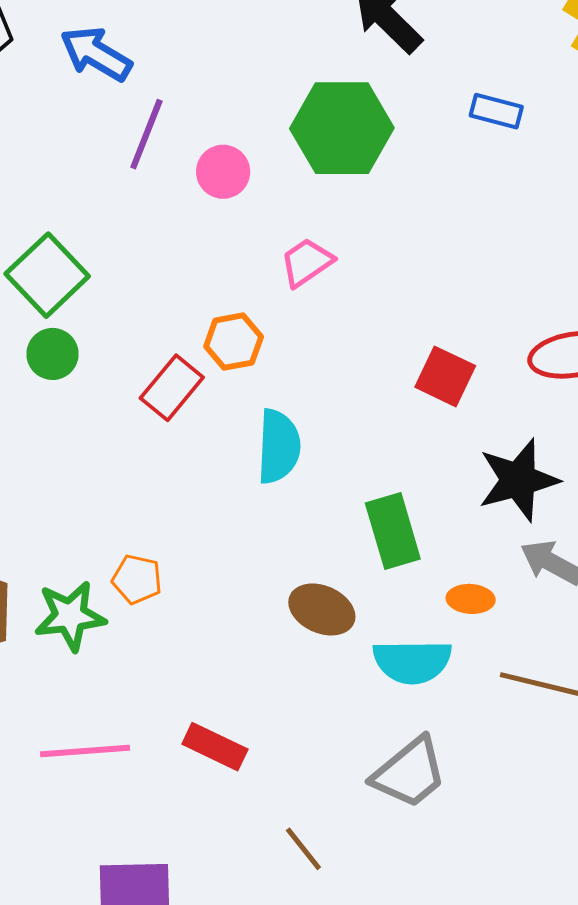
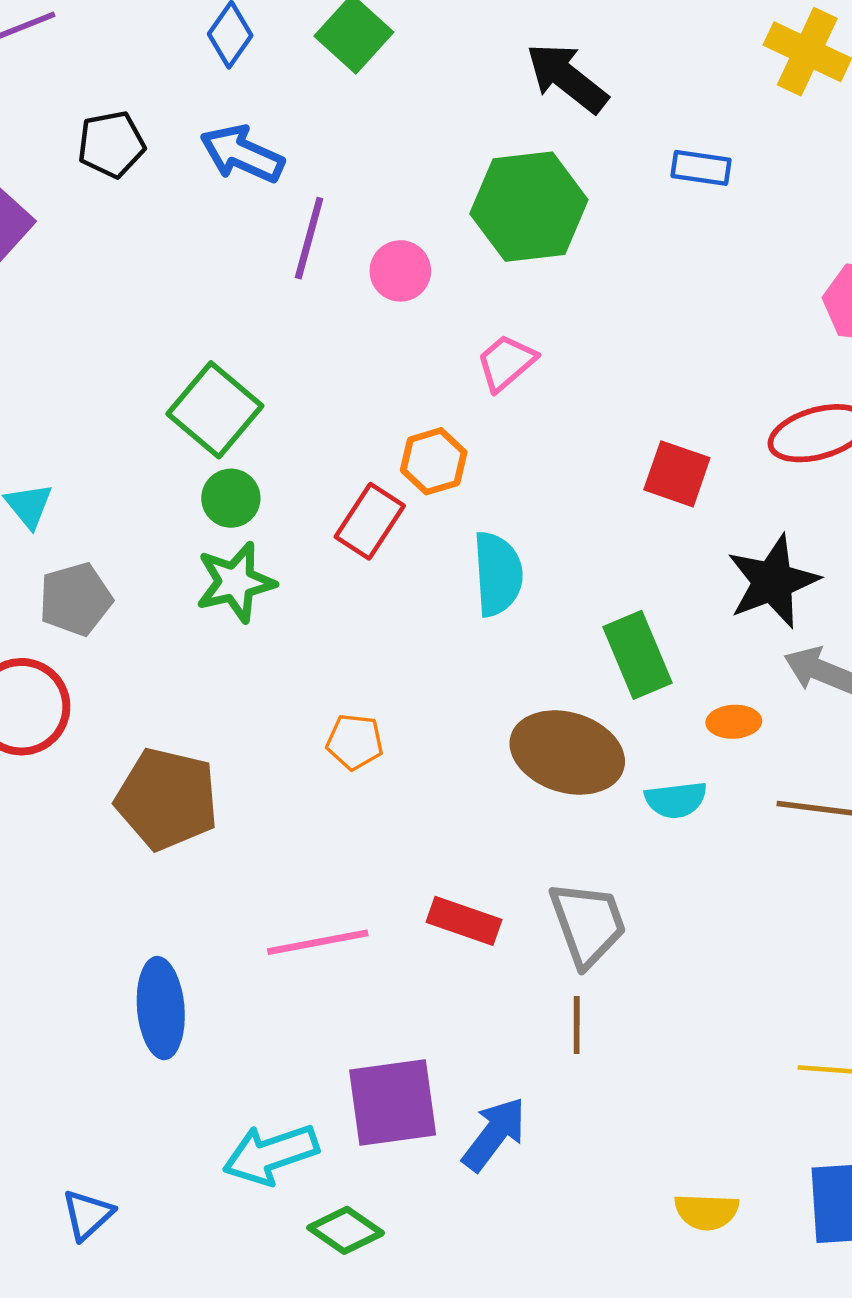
brown ellipse: (322, 609) -> (567, 752), size x1.5
green star: (70, 616) -> (235, 582), moved
cyan semicircle: (412, 662) -> (676, 800), size x0.7
gray trapezoid: (409, 773) -> (588, 924), moved, turned -64
brown line: (303, 849) -> (577, 1025), turned 45

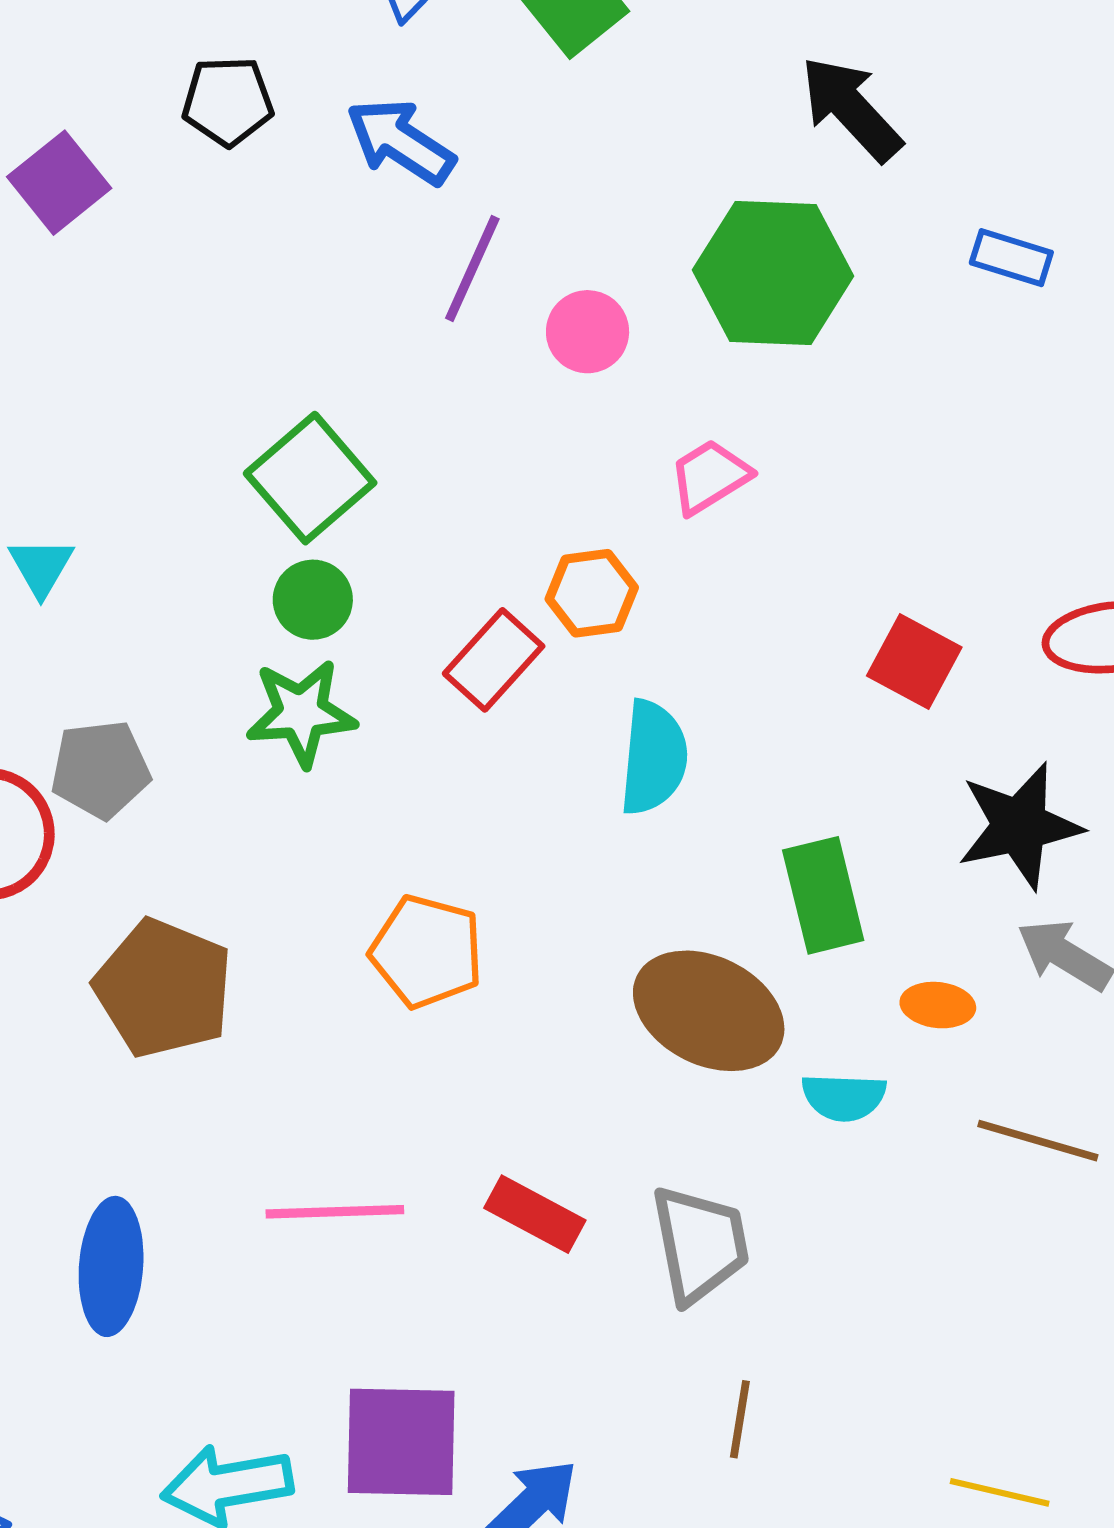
gray pentagon: (76, 599) -> (100, 769), moved
orange pentagon: (355, 742) -> (427, 952), size x1.5
brown line: (577, 1025) -> (740, 1419), moved

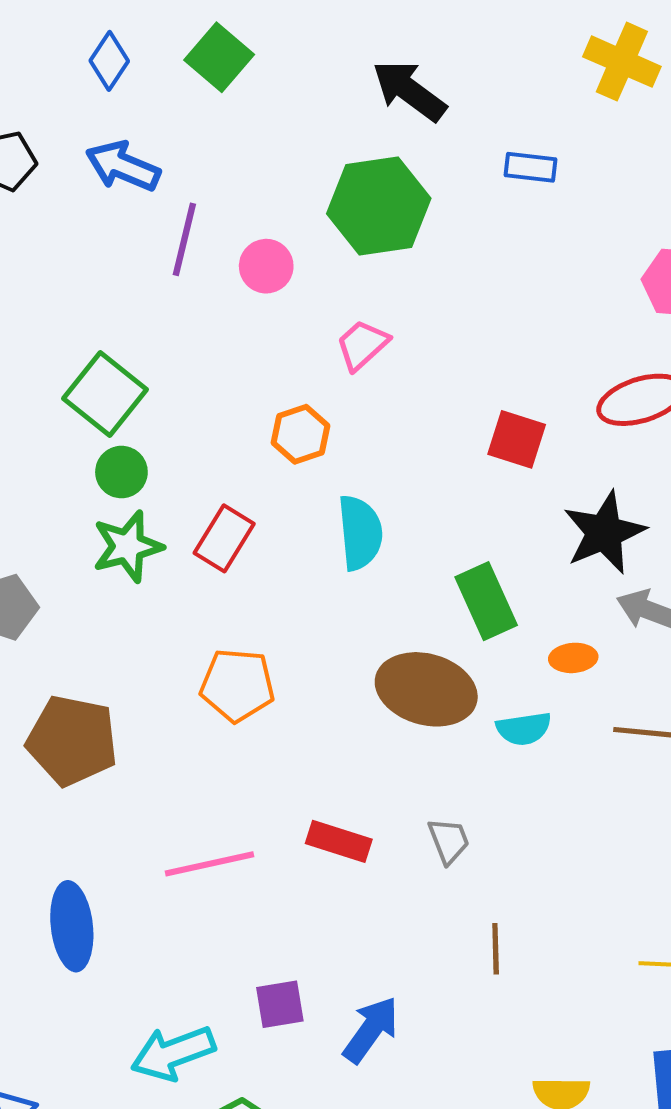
red rectangle: (494, 660) -> (224, 538), moved
gray trapezoid: (700, 1244) -> (449, 841), size x0.6
purple square: (401, 1442) -> (280, 1004), size x0.6

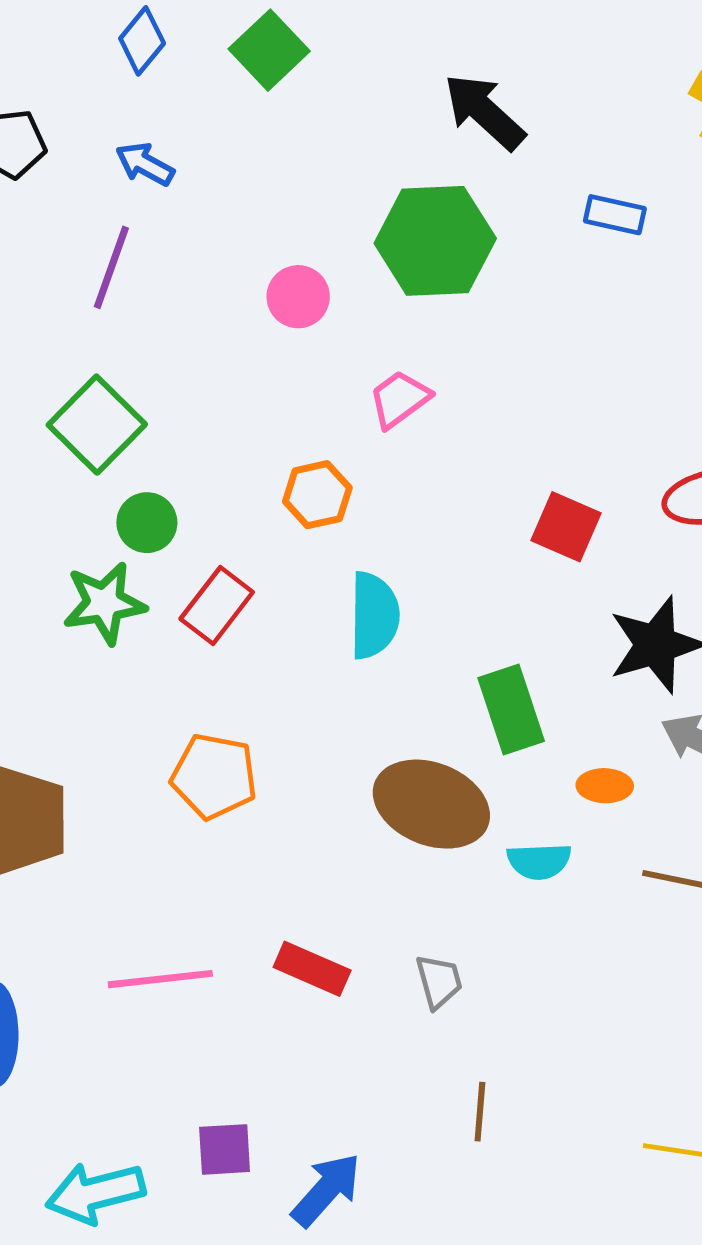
blue arrow: (123, 166) -> (145, 164), size x0.7
purple line: (184, 239) -> (111, 267), moved
green circle: (121, 472) -> (147, 523), moved

